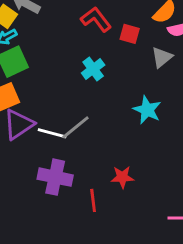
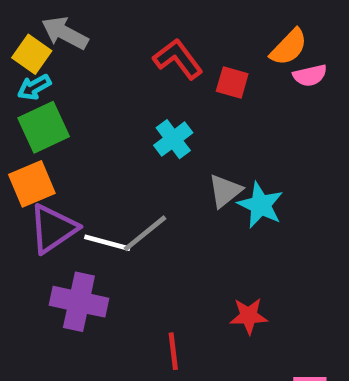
gray triangle: (162, 57) -> (225, 191), moved
purple cross: (55, 177) -> (79, 302), moved
red star: (122, 177) -> (249, 316), moved

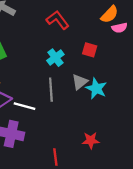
red square: (232, 83) -> (90, 50), moved
gray line: (145, 233) -> (51, 90), moved, turned -55

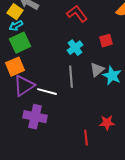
red square: (90, 50) -> (106, 41), turned -32
red line: (55, 157) -> (86, 138), moved

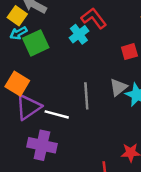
green square: (20, 43) -> (36, 43), moved
cyan cross: (75, 48) -> (79, 34), moved
orange square: (15, 67) -> (17, 84), turned -36

